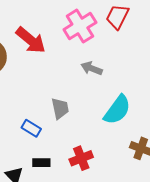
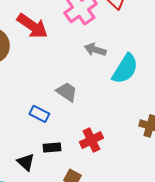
gray trapezoid: (60, 108) -> (67, 92), turned -40
cyan semicircle: (117, 110) -> (125, 69), moved

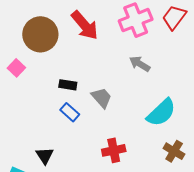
cyan semicircle: (125, 69) -> (161, 113), moved
black rectangle: (52, 147) -> (68, 85), moved

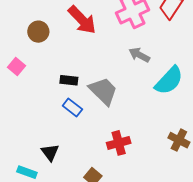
brown circle: (40, 34) -> (38, 32), size x0.6
gray trapezoid: (102, 98) -> (103, 91), size x1.4
cyan semicircle: (161, 113) -> (169, 80), moved

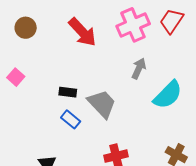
brown circle: (38, 32) -> (26, 28), moved
gray arrow: (139, 55) -> (139, 69), turned 85

